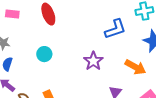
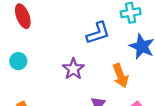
orange arrow: (135, 67) -> (120, 76), turned 40

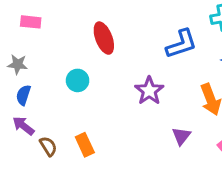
red ellipse: (23, 16) -> (104, 38), moved

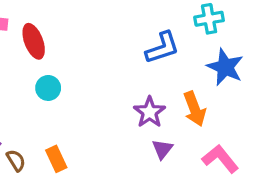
red ellipse: (104, 38) -> (34, 41), moved
purple star: (149, 91) -> (150, 112), moved

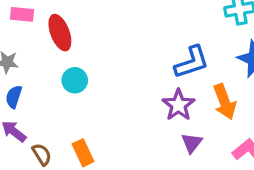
blue L-shape: (162, 48) -> (192, 62), moved

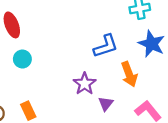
purple star: (178, 105) -> (85, 84), moved

